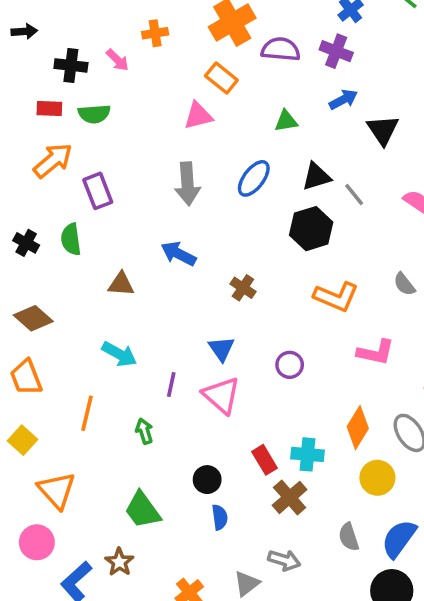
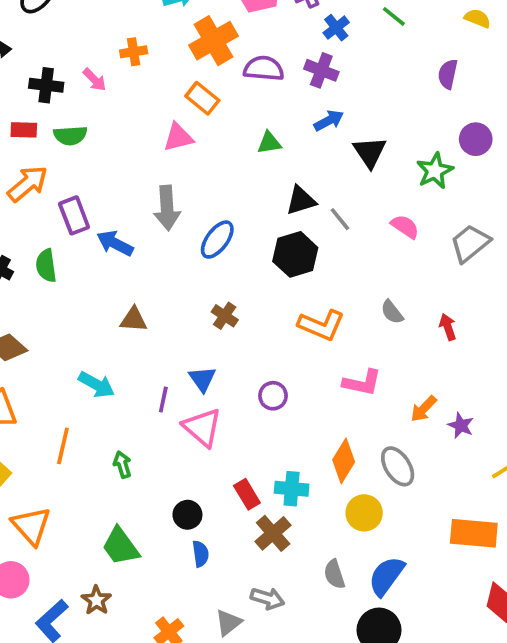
blue ellipse: (254, 178) -> (217, 240), moved
blue arrow: (178, 254) -> (115, 243), moved
brown triangle: (121, 284) -> (134, 320), moved
purple line: (171, 385) -> (163, 399), moved

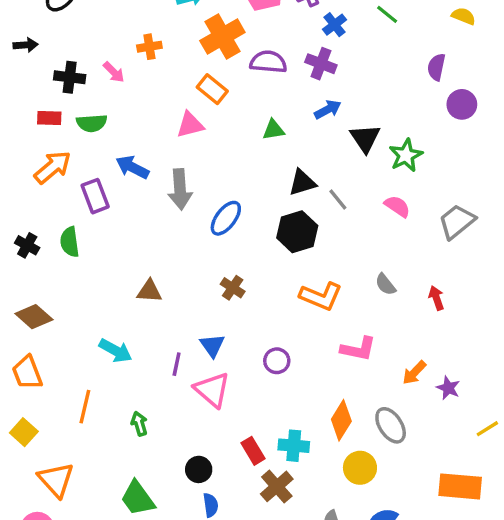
purple circle: (476, 139) -> (462, 104), moved
green star: (435, 171) -> (406, 155), moved
blue arrow: (115, 243) -> (132, 167), moved

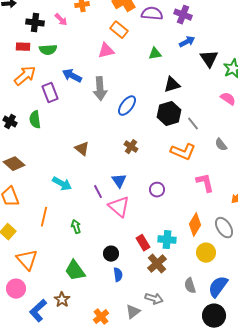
gray line: (338, 199) -> (193, 124), moved
brown triangle: (149, 291) -> (82, 149), turned 35
pink L-shape: (358, 349) -> (205, 183), turned -115
purple line: (177, 364) -> (98, 192), turned -40

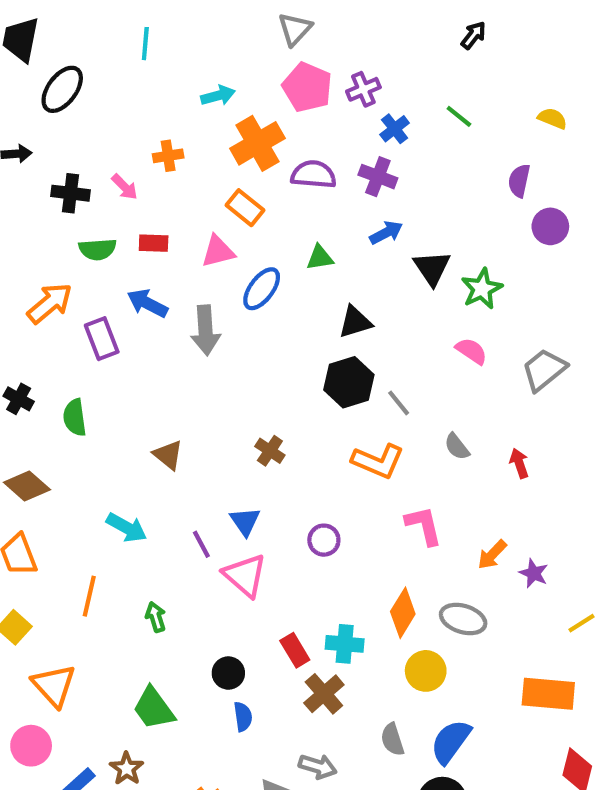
red rectangle: (23, 47) -> (154, 243), moved
blue ellipse: (127, 106) -> (262, 289), moved
green semicircle: (35, 120) -> (75, 418), moved
gray ellipse: (224, 228) -> (463, 619), turned -40

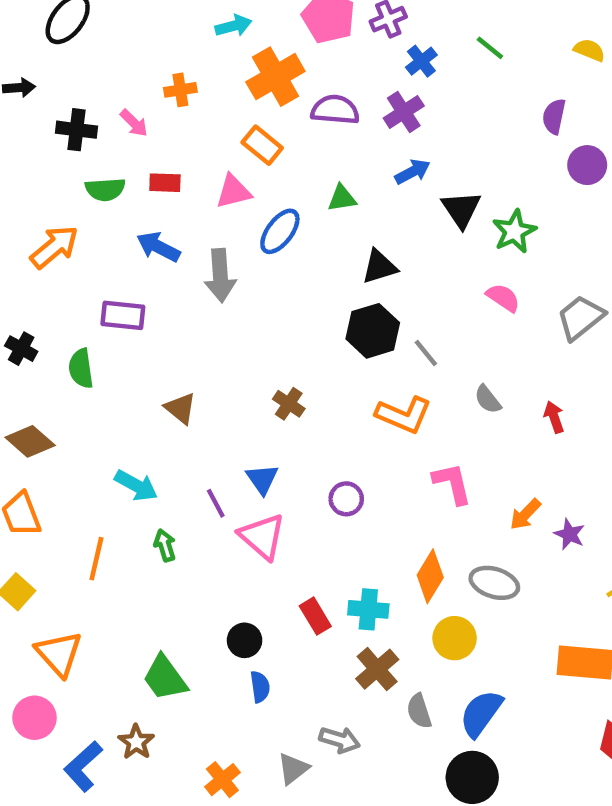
purple cross: (378, 177) -> (404, 112), turned 36
purple rectangle: (102, 339) -> (123, 315), moved, turned -63
green arrow: (156, 617) -> (165, 545), moved
brown cross: (324, 694) -> (377, 669), moved

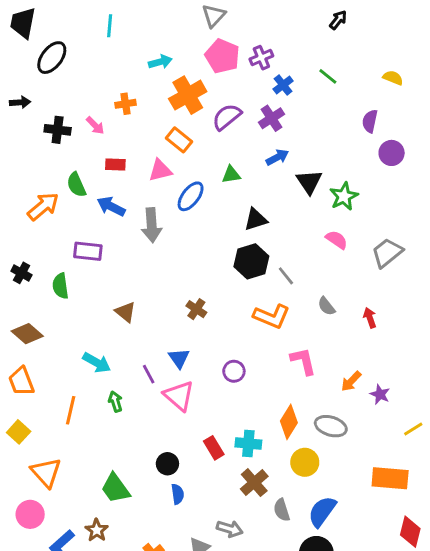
purple semicircle: (335, 110) -> (227, 117), turned -44
green semicircle: (105, 189) -> (76, 185), moved, turned 70

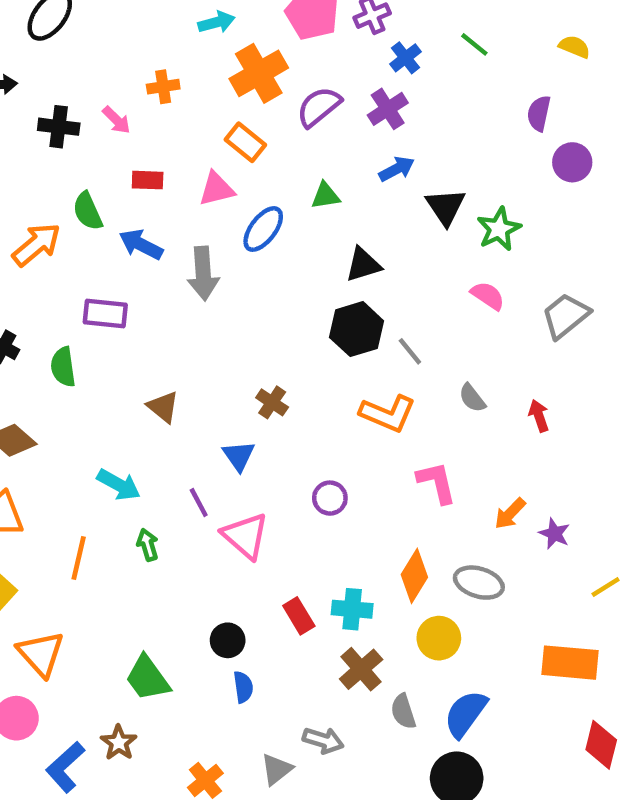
blue triangle: (179, 358) -> (239, 456), moved

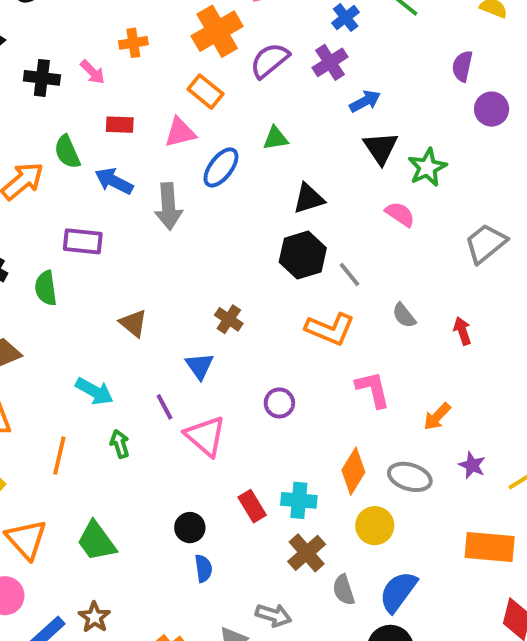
blue arrow: (397, 169) -> (365, 101), moved
pink semicircle: (488, 296) -> (400, 214), moved
purple star: (554, 534) -> (472, 465), moved
green trapezoid: (148, 678) -> (96, 541), moved

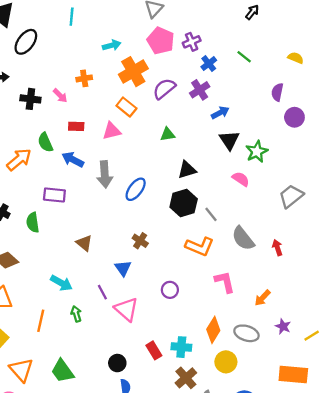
blue ellipse: (221, 167) -> (136, 189), moved
gray semicircle: (404, 315) -> (243, 238), size x1.6

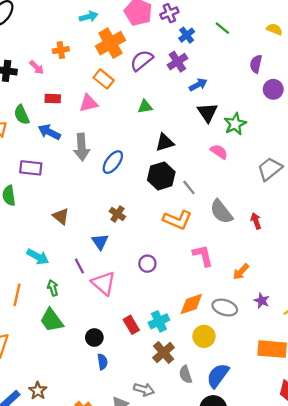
orange diamond: (213, 330) -> (191, 304), turned 40
cyan cross: (181, 347) -> (159, 321), turned -30
green trapezoid: (62, 371) -> (52, 320), moved

